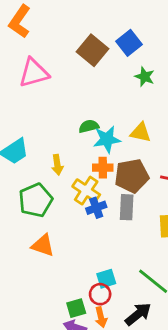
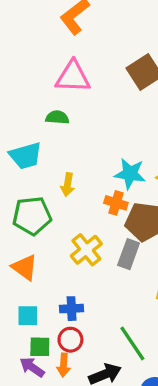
green semicircle: (89, 126) -> (57, 117), moved
yellow cross: (86, 191) -> (86, 250), moved
blue cross: (96, 208) -> (72, 309), moved
cyan square: (106, 279) -> (28, 316), moved

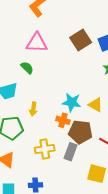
green semicircle: (57, 117) -> (27, 68), turned 40
yellow cross: (86, 250) -> (45, 149), turned 30

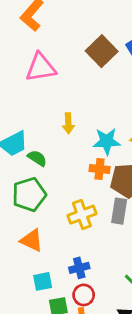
green semicircle: (27, 68) -> (37, 158), moved
yellow arrow: (33, 109) -> (68, 123), moved

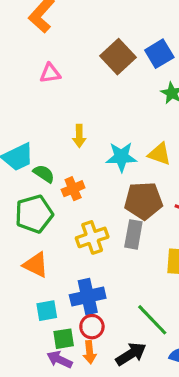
pink triangle: (41, 67) -> (50, 73), size x0.6
orange cross: (100, 169) -> (73, 189), moved, turned -30
blue cross: (79, 268) -> (88, 297), size x1.5

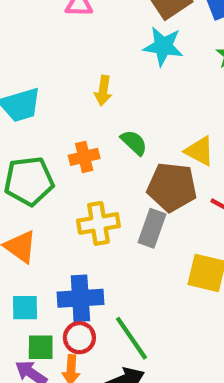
yellow triangle: (159, 154) -> (200, 151), moved
cyan star: (121, 157) -> (163, 46), moved
green semicircle: (44, 174) -> (134, 143), moved
green line: (152, 320) -> (131, 338), moved

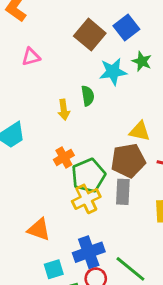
cyan star: (163, 46) -> (113, 72), moved
green semicircle: (134, 143) -> (88, 96), moved, turned 54
green pentagon: (29, 181) -> (88, 175), moved

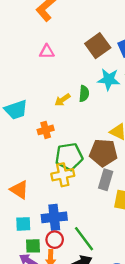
yellow arrow: (64, 110) -> (62, 100), turned 49
orange cross: (64, 157) -> (46, 130), moved
gray rectangle: (123, 192) -> (106, 180), moved

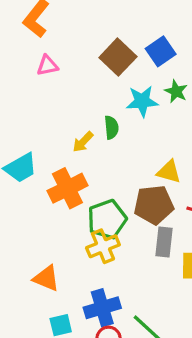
pink triangle: (47, 52) -> (47, 65), moved
orange cross: (46, 130) -> (67, 188), size x1.6

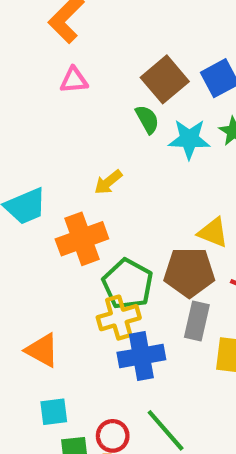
green semicircle: (111, 127) -> (147, 119), moved, turned -30
green pentagon: (107, 219) -> (128, 284), turned -30
blue cross: (102, 308) -> (141, 356), moved

